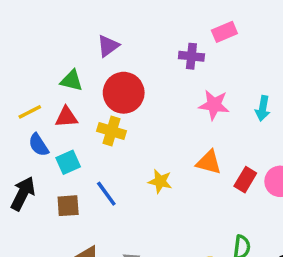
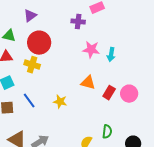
cyan arrow: (263, 108) -> (111, 55), moved
yellow star: (160, 181) -> (60, 102), moved

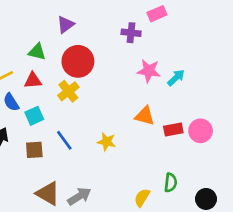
cyan arrow: (111, 55) -> (176, 78), turned -144
yellow cross: (32, 65) -> (68, 91), turned 35
red rectangle: (109, 93) -> (173, 129), turned 48

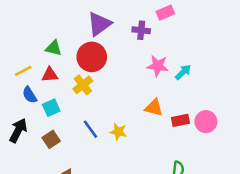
purple triangle: (66, 25) -> (99, 24), moved, size x1.5
blue line: (64, 140) -> (90, 129), moved
brown square: (34, 150) -> (51, 139), turned -30

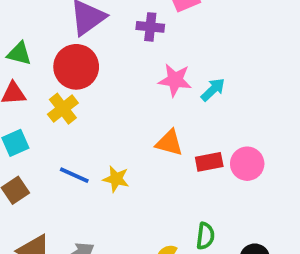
blue line: (90, 129) -> (74, 175), turned -30

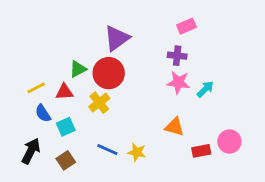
purple cross: (150, 27) -> (177, 56), moved
green triangle: (19, 54) -> (78, 69), moved, turned -42
red rectangle: (209, 162) -> (201, 151), moved

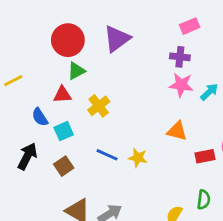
red circle: (109, 73) -> (68, 40), moved
yellow line: (36, 88) -> (13, 81), moved

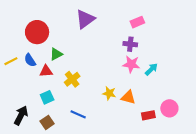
purple triangle: (117, 39) -> (85, 19), moved
red circle: (68, 40) -> (37, 32), moved
blue semicircle: (40, 117) -> (30, 60), moved
yellow star: (138, 158) -> (109, 93), moved

